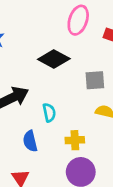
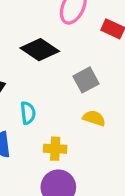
gray square: (95, 80) -> (86, 80), turned -30

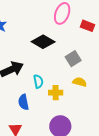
yellow cross: (55, 149) -> (56, 93), moved

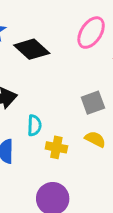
black diamond: (43, 42) -> (32, 49), moved

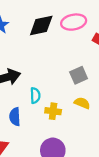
pink ellipse: (91, 33) -> (74, 22), turned 50
black diamond: (32, 49) -> (41, 25), moved, turned -50

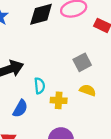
blue semicircle: (15, 117) -> (20, 109), turned -144

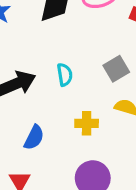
cyan semicircle: (40, 86) -> (65, 75), moved

